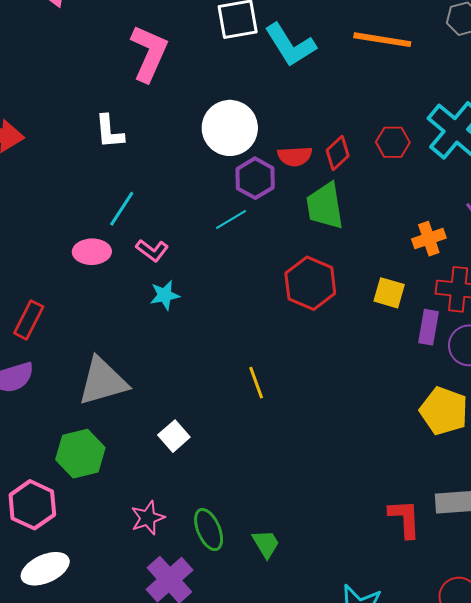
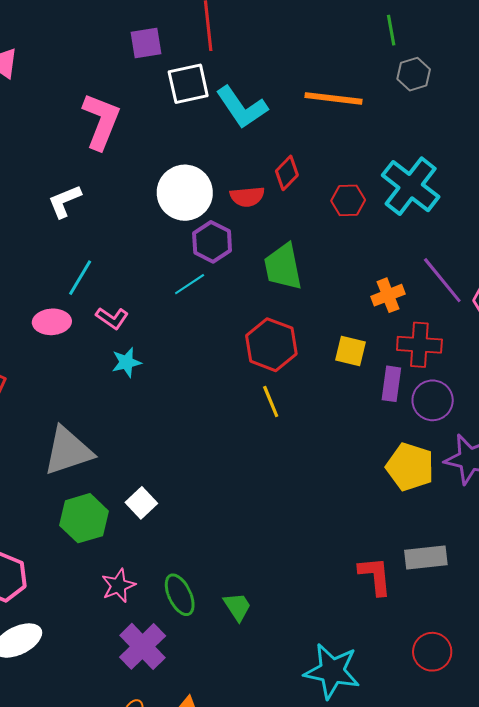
white L-shape: (109, 132) -> (65, 201), turned 75
red diamond: (338, 153) -> (287, 173), moved
red semicircle: (295, 156) -> (247, 197), moved
yellow line: (256, 383) -> (271, 402), moved
green hexagon: (80, 454) -> (84, 518), moved

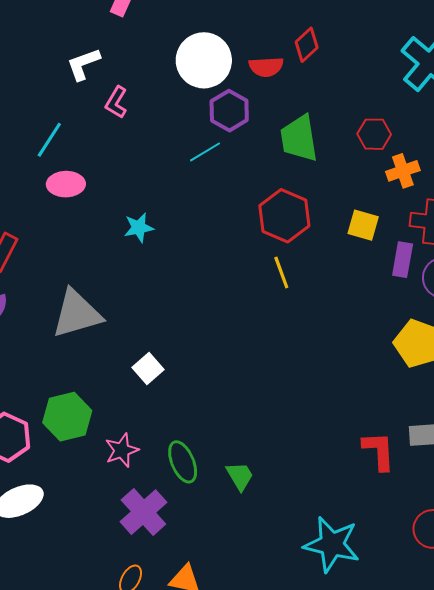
red hexagon: (348, 200) -> (374, 134), moved
cyan line: (80, 278) -> (49, 140), moved
pink L-shape: (112, 318) -> (116, 102), moved, turned 84
green hexagon: (84, 518) -> (67, 417), moved

